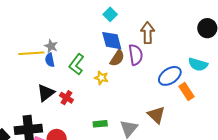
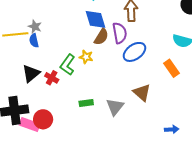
green L-shape: (76, 64) -> (68, 65), moved
blue ellipse: (170, 76) -> (134, 52), moved

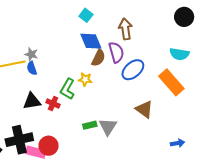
orange rectangle: (172, 68) -> (171, 82), size x1.5
black triangle: (31, 73) -> (32, 101), turned 36
gray triangle: (115, 107) -> (108, 127), moved

